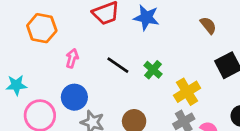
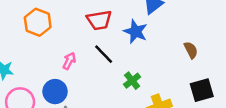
pink arrow: (72, 58) -> (69, 61), moved
black line: (118, 65) -> (104, 54), moved

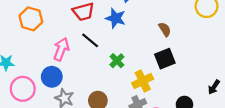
pink arrow: (69, 61) -> (61, 49), size x1.5
black square: (202, 90) -> (165, 59), moved

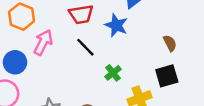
pink arrow: (61, 49) -> (43, 42), moved
blue circle: (52, 77) -> (15, 62), moved

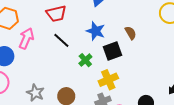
blue star: (116, 25) -> (96, 31), moved
black square: (167, 76) -> (112, 51), moved

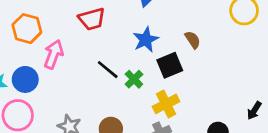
blue star: (96, 31) -> (146, 40), turned 30
black line: (61, 40) -> (108, 70), moved

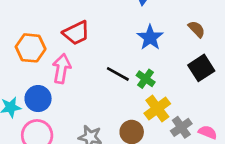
red trapezoid: (92, 19) -> (76, 33), moved
black square: (170, 65) -> (201, 68), moved
yellow cross: (166, 104) -> (157, 109), moved

